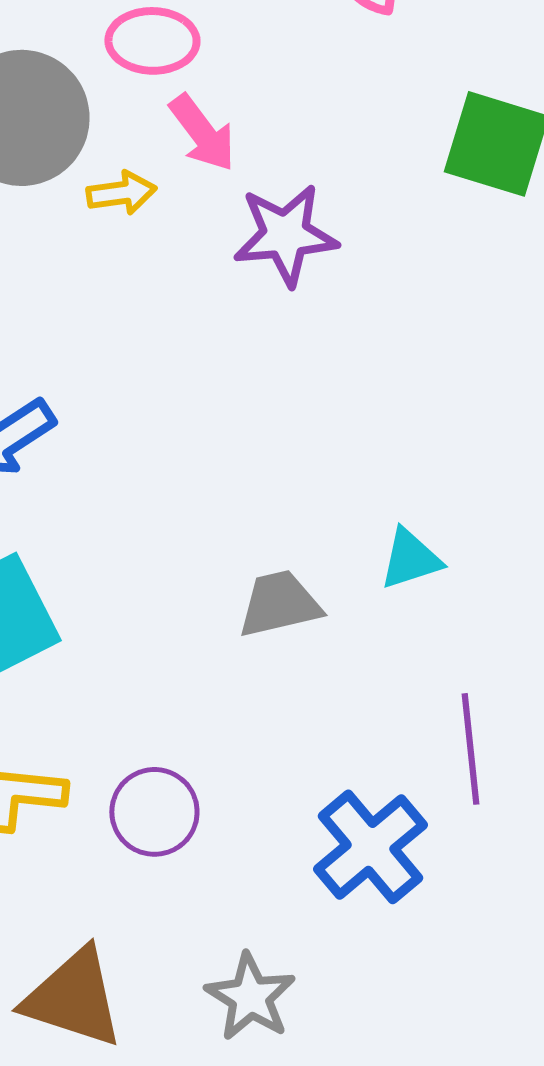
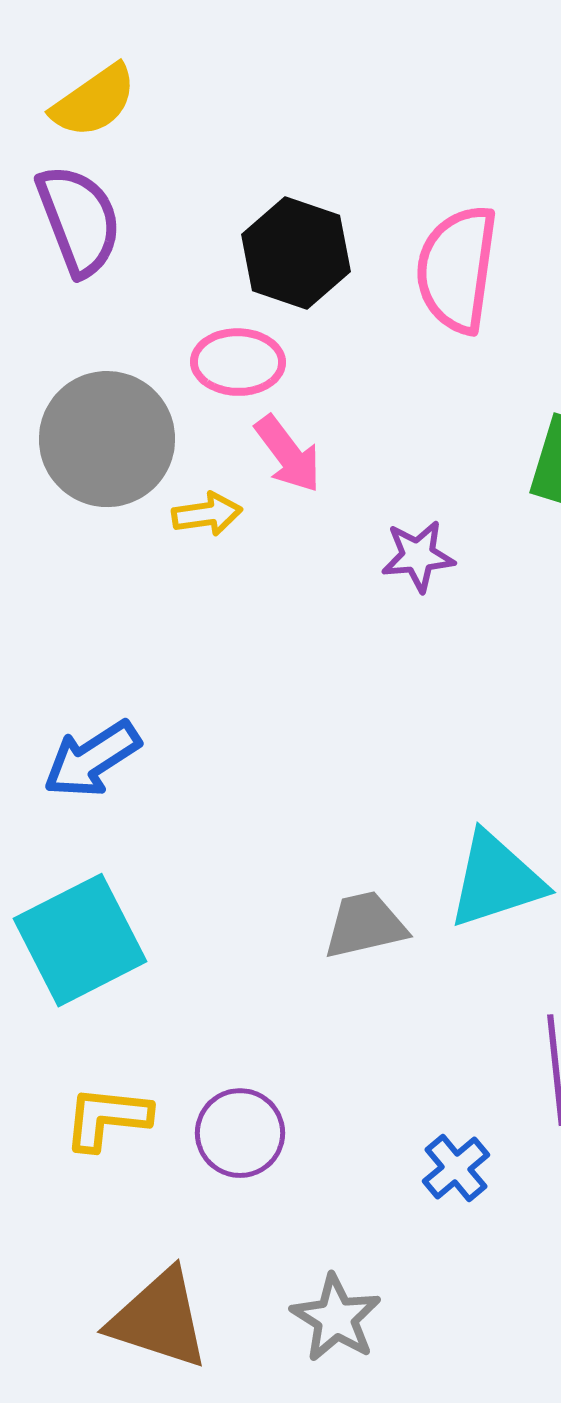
purple star: (285, 235) -> (418, 556), moved, size x0.7
cyan triangle: (410, 559) -> (496, 880), size x1.6
blue cross: (370, 847) -> (456, 1168), size x0.6

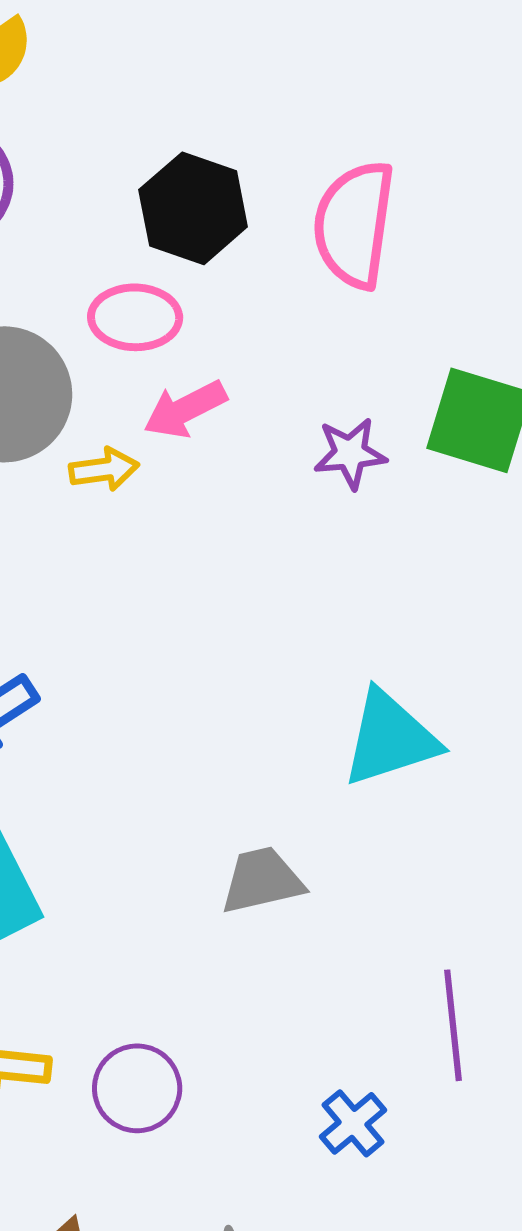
pink arrow: (288, 454) -> (185, 409), turned 100
purple star: (418, 556) -> (350, 453), moved
cyan triangle: (496, 880) -> (390, 738), moved

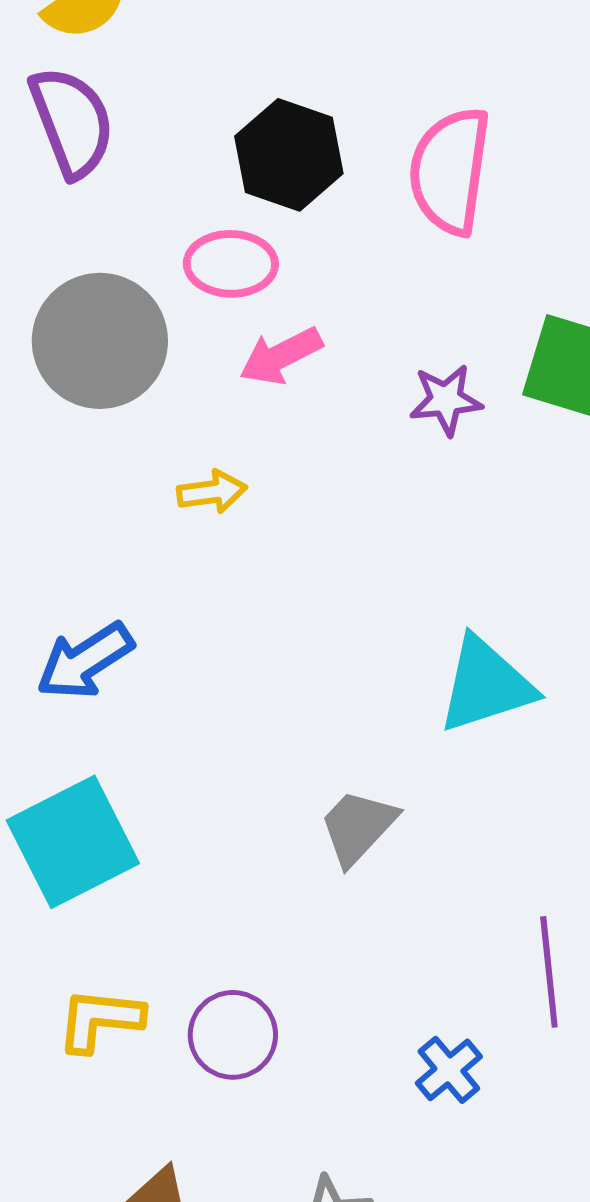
yellow arrow: (104, 469) -> (212, 492), moved
gray trapezoid: (262, 880) -> (358, 827), turned -34

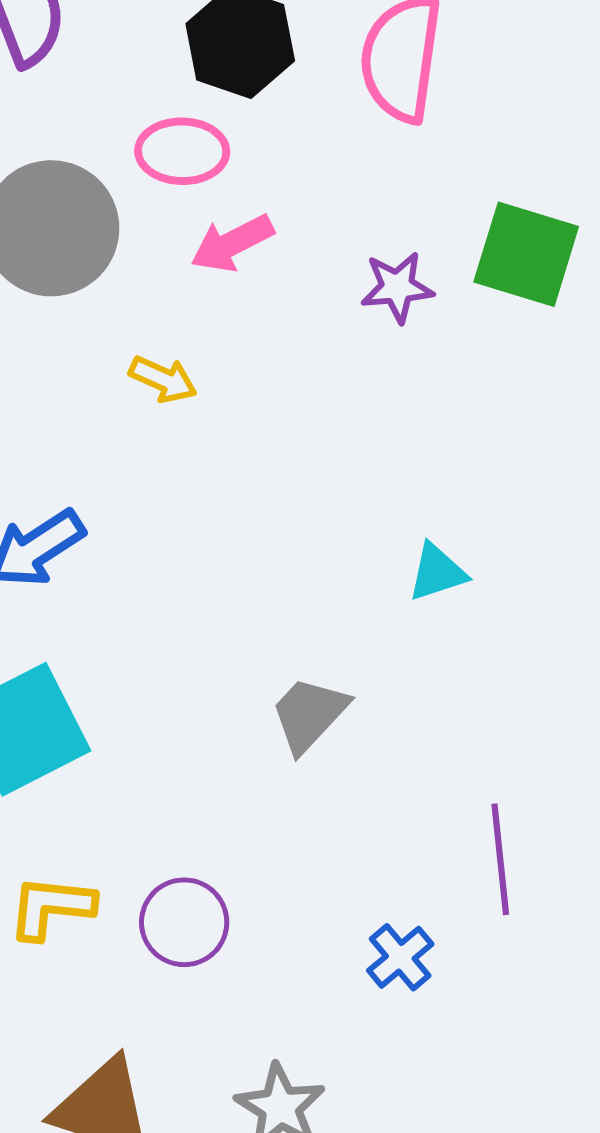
yellow arrow: (212, 492) -> (163, 379), turned 32
cyan triangle: (486, 685) -> (437, 572), size x0.6

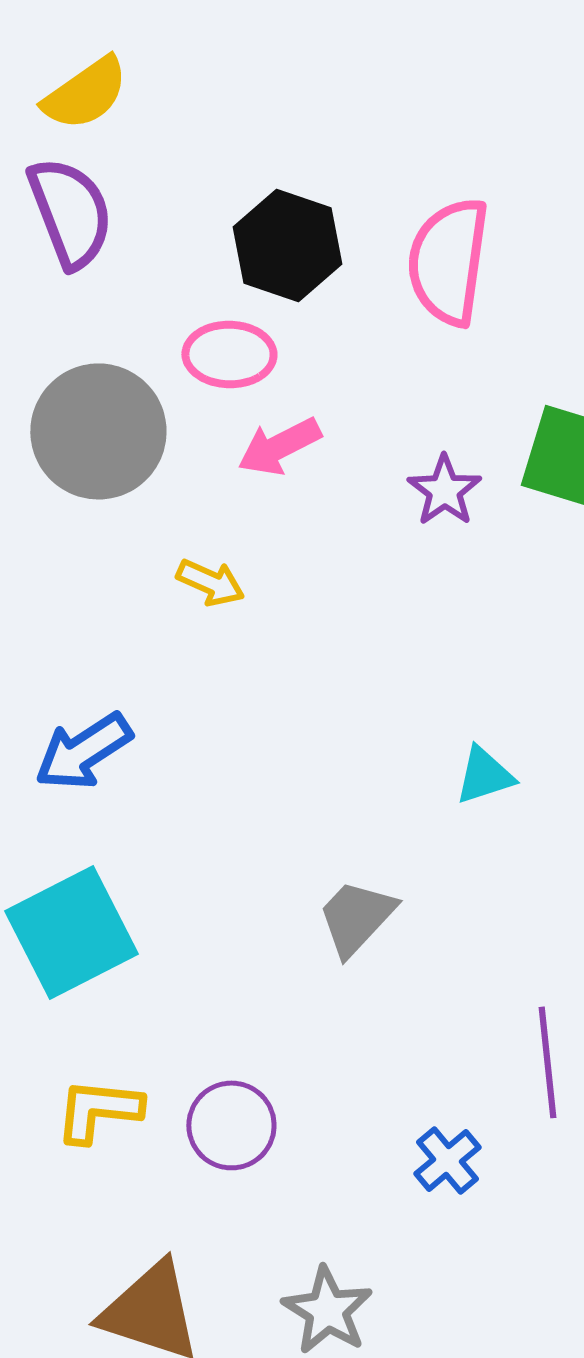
purple star: (397, 287) -> (444, 490), turned -30

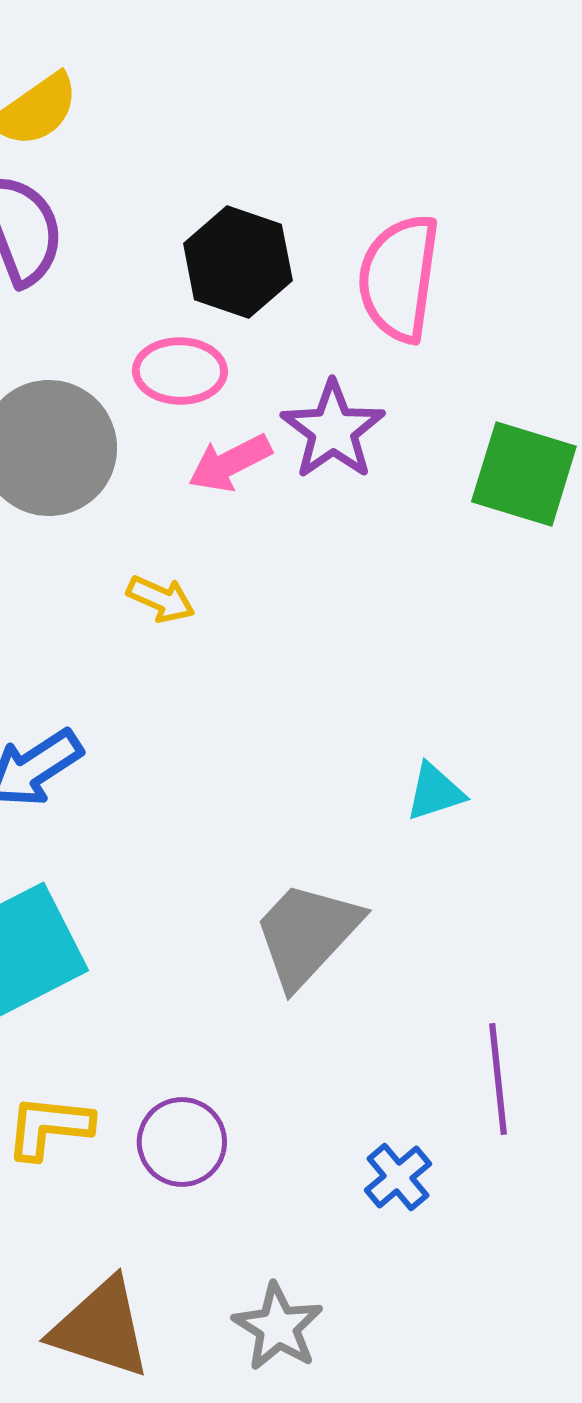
purple star: (444, 490) -> (333, 430), moved, size x1.4
gray trapezoid: (356, 917) -> (307, 934), size x1.4

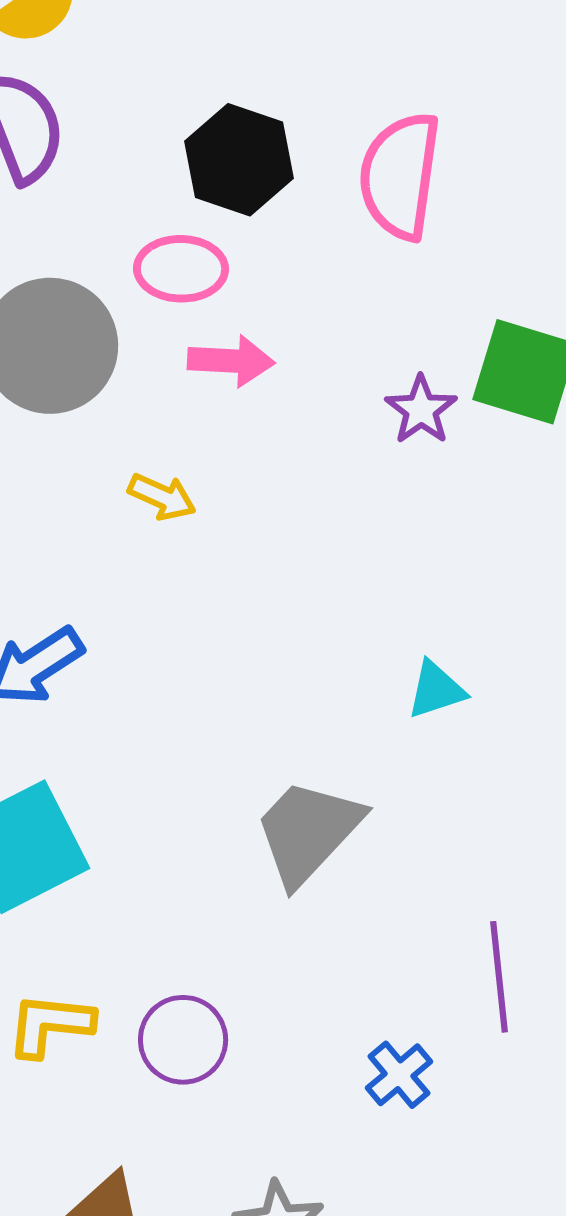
purple star: (333, 430) -> (421, 410), moved, size x0.7
pink arrow: (230, 463) -> (231, 361), turned -150

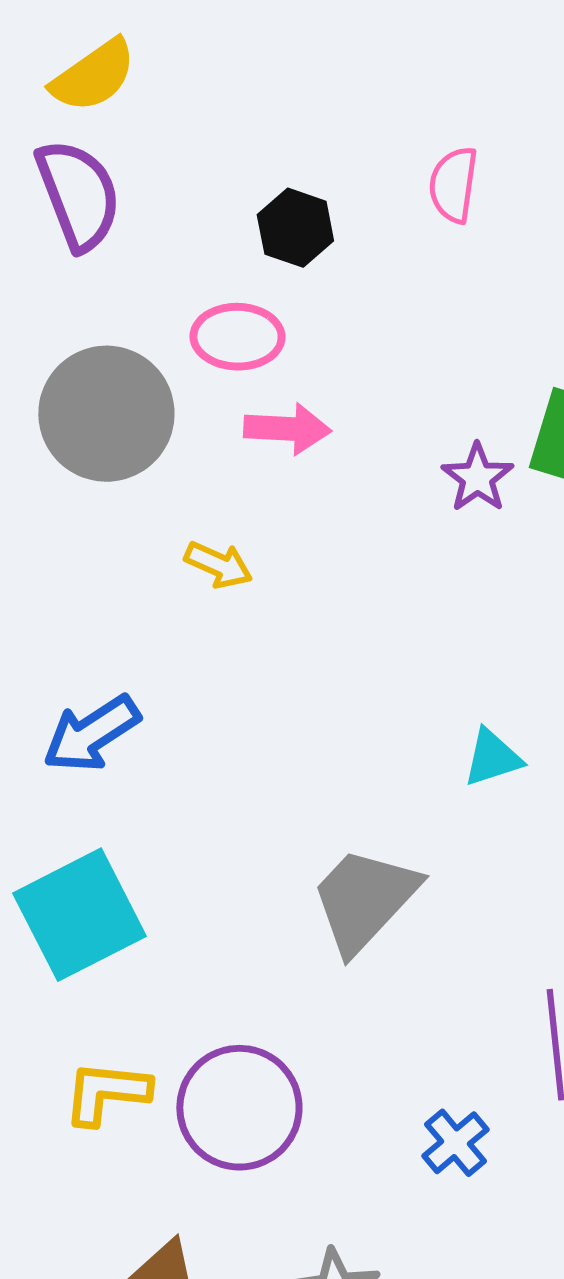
black hexagon: (239, 160) -> (295, 228), size x0.7
pink semicircle: (400, 176) -> (453, 185), moved, size x0.6
purple circle: (183, 1040) -> (239, 1108), size x1.4

